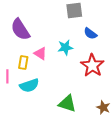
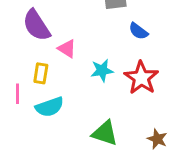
cyan star: (65, 47) -> (102, 70), moved
pink triangle: (40, 53) -> (67, 49), moved

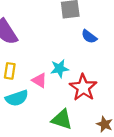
pink triangle: (67, 49) -> (39, 80), moved
red star: (141, 78) -> (83, 87), moved

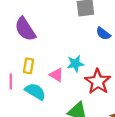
cyan semicircle: (17, 98) -> (35, 92), turned -130

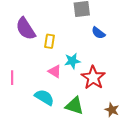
yellow rectangle: (29, 66) -> (50, 41), moved
cyan semicircle: (35, 92) -> (44, 97), moved

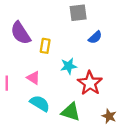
blue semicircle: (98, 33) -> (95, 37), turned -80
pink triangle: (55, 71) -> (33, 78), moved

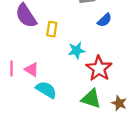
pink triangle: (33, 78) -> (32, 70), moved
green triangle: (71, 112) -> (91, 99), moved

